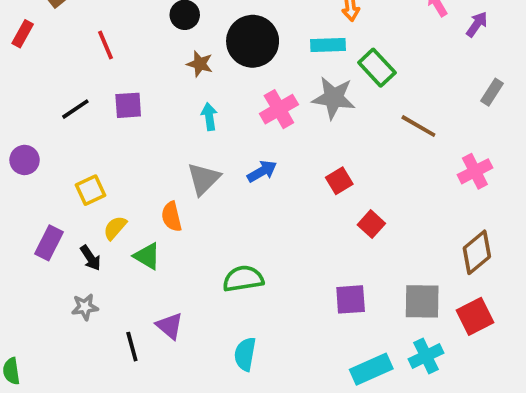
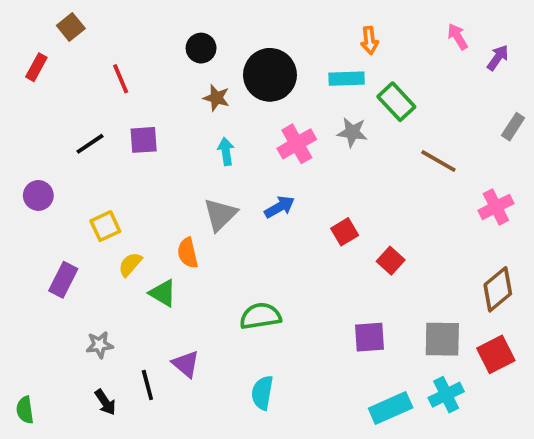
gray star: (334, 98) -> (352, 132), size x0.7
red square: (339, 181) -> (345, 232), moved
black arrow: (90, 258) -> (105, 402), moved

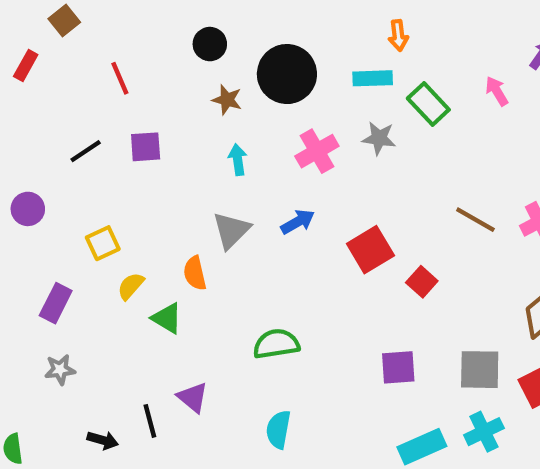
pink arrow: (458, 37) -> (497, 91), moved
brown line: (438, 161) -> (475, 220), moved
red square: (345, 232) -> (370, 250), size x1.5
gray star: (100, 345) -> (60, 370), moved
black arrow: (105, 402) -> (103, 440), turned -40

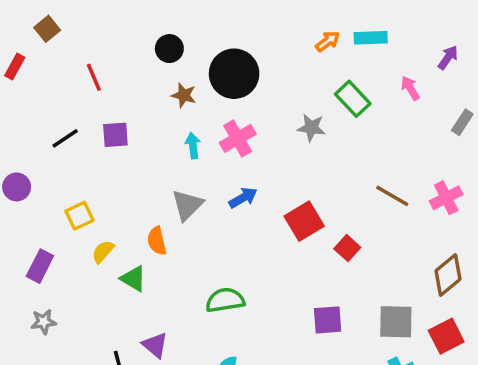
orange arrow: (398, 35) -> (328, 41), turned -120
cyan rectangle: (373, 78) -> (371, 38), moved
pink cross: (317, 151) -> (238, 138), moved

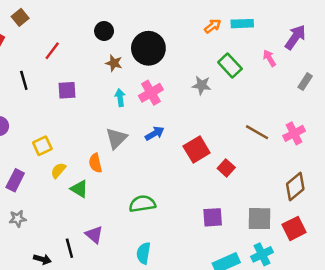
purple arrow: (448, 58) -> (295, 37), size x1.5
red line: (94, 77) -> (52, 51), turned 60
black line: (65, 138) -> (24, 80), moved, turned -72

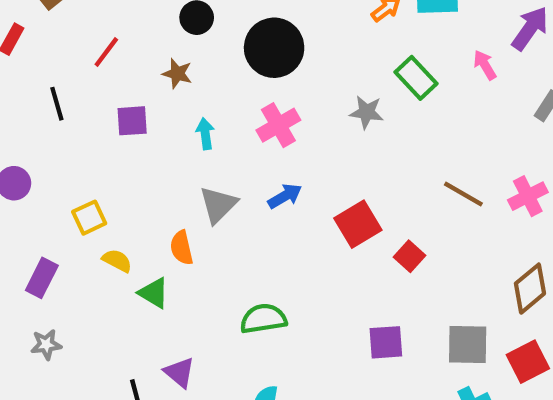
brown star: (114, 63) -> (177, 74), moved
cyan arrow: (120, 98) -> (205, 134), moved
yellow semicircle: (58, 170) -> (117, 261), turned 77

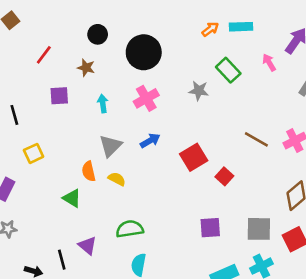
black line: (57, 104) -> (14, 115), moved
yellow semicircle: (117, 261) -> (117, 179), moved
green semicircle: (263, 319) -> (130, 229), moved

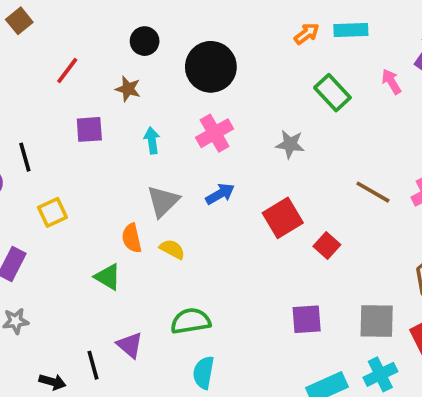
gray star: (199, 91) -> (290, 144), moved

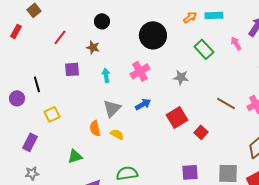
black circle: (211, 67) -> (153, 35), moved
green triangle: (108, 277) -> (75, 156), moved, turned -49

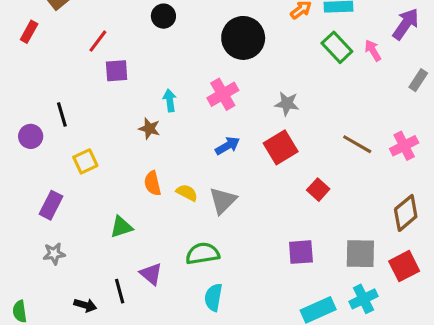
brown star: (93, 47) -> (149, 129), moved
green rectangle: (204, 49) -> (337, 47), moved
purple square: (72, 69) -> (117, 71), moved
gray triangle: (112, 108) -> (223, 200), moved
red square: (177, 117) -> (281, 147), moved

